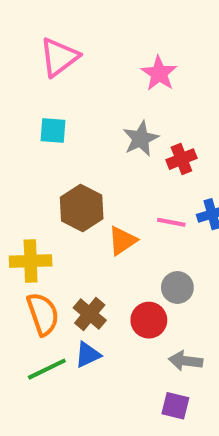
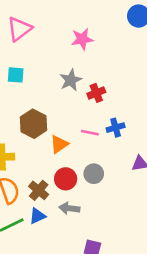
pink star: (159, 73) -> (82, 39), turned 30
red circle: (149, 320) -> (66, 179), moved
gray arrow: (186, 361) -> (69, 208), moved

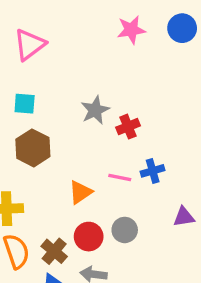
pink star: (82, 39) -> (131, 30), moved
brown hexagon: (33, 124) -> (33, 148), moved

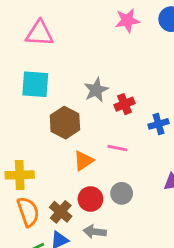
pink triangle: (30, 45) -> (39, 33), turned 40
cyan square: (25, 104) -> (35, 84), size x1.5
brown hexagon: (33, 148) -> (65, 123), moved
blue cross: (153, 171) -> (158, 124), moved

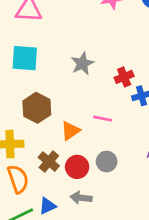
red cross: (124, 104) -> (124, 77), moved
brown hexagon: (65, 123) -> (37, 108), moved
brown cross: (61, 212) -> (49, 162), moved

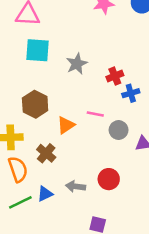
cyan square: (25, 58) -> (38, 50), moved
gray circle: (107, 162) -> (119, 130), moved
red circle: (77, 167) -> (109, 179), moved

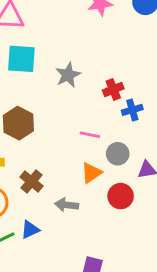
orange triangle: (66, 125) -> (91, 173), moved
red circle: (109, 179) -> (121, 196), moved
gray arrow: (76, 186) -> (67, 205), moved

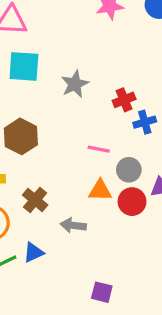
orange triangle: (91, 173) -> (100, 190), turned 35
red circle: (121, 196) -> (132, 202), moved

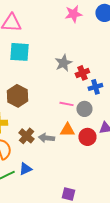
gray star: (75, 84) -> (63, 63), moved
gray circle: (129, 170) -> (84, 109), moved
gray arrow: (73, 225) -> (46, 138), moved

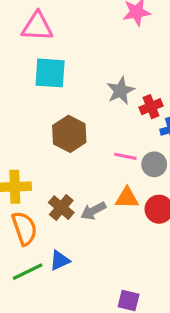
brown hexagon: (17, 96) -> (69, 134), moved
gray arrow: (46, 138) -> (93, 211), turned -35

